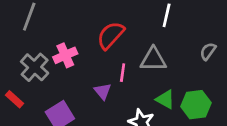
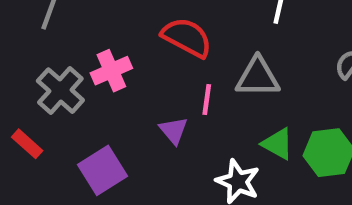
red semicircle: (111, 35) -> (187, 37), turned 76

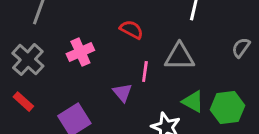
red semicircle: (187, 37) -> (131, 30), size x0.7
gray cross: (60, 91) -> (28, 60), moved

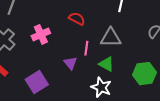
green triangle: (193, 102) -> (106, 64), moved

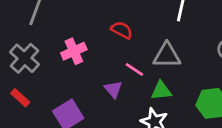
pink line: (86, 48) -> (134, 70), turned -64
green triangle: (106, 64) -> (161, 91), turned -35

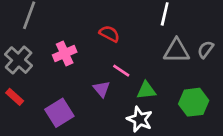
gray triangle: (167, 55) -> (177, 51), moved

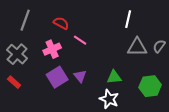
red semicircle: (109, 34) -> (61, 23), moved
pink line: (121, 71) -> (80, 40), moved
purple square: (59, 113) -> (57, 77), moved

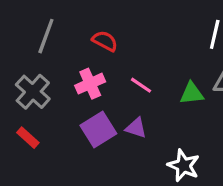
pink line: (80, 40) -> (141, 85), moved
purple triangle: (80, 76) -> (136, 128), turned -32
green triangle: (114, 77) -> (192, 93), moved

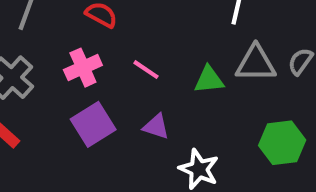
purple triangle: (136, 128) -> (156, 126), moved

